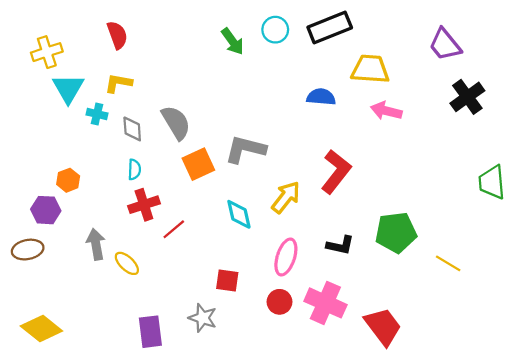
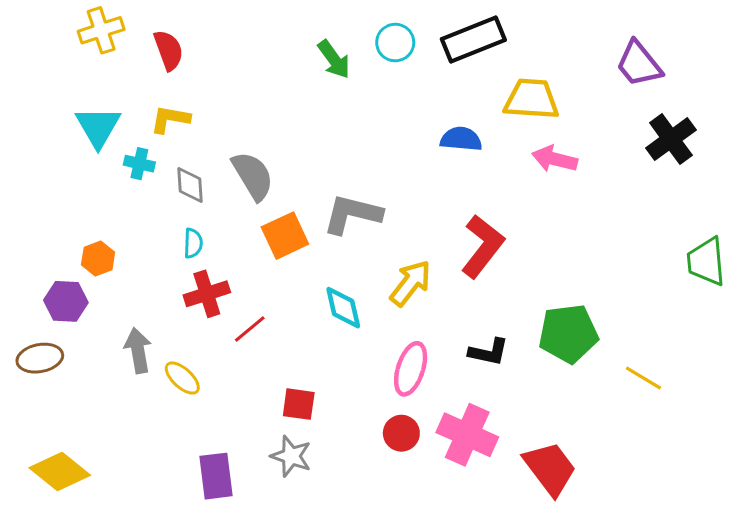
yellow cross: (47, 52) -> (101, 30), moved
red square: (227, 280) -> (299, 404), moved

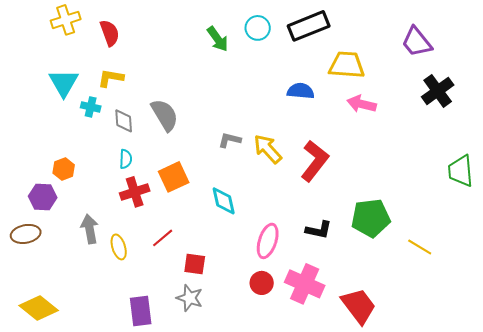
gray L-shape: (352, 214) -> (230, 140), size x0.6
orange square: (285, 236) -> (174, 177), moved
yellow arrow: (411, 283) -> (268, 149), moved, turned -80
red line: (250, 329) -> (163, 238), moved
yellow ellipse: (182, 378) -> (119, 247), turned 30

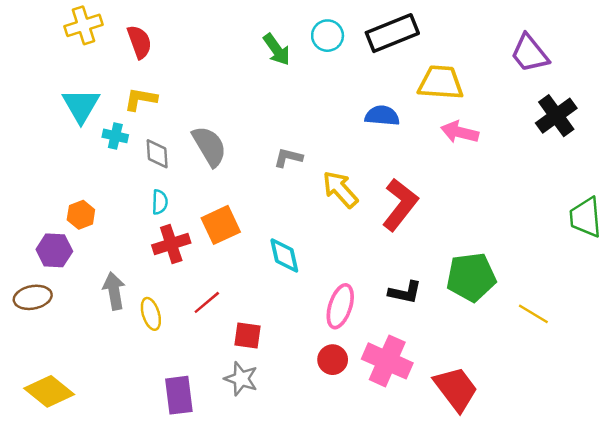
gray L-shape: (230, 140) -> (288, 158), moved

